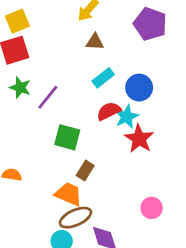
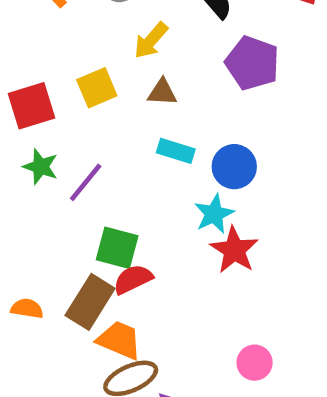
yellow square: (17, 21) -> (97, 88), moved
cyan rectangle: (103, 78) -> (176, 151), turned 55
red semicircle: (109, 111) -> (133, 279), moved
brown rectangle: (85, 171) -> (90, 302), moved, size x1.6

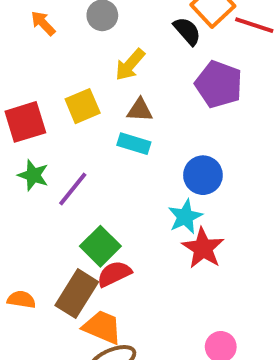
cyan rectangle: (176, 151) -> (134, 144), moved
green square: (117, 248) -> (100, 246), turned 30

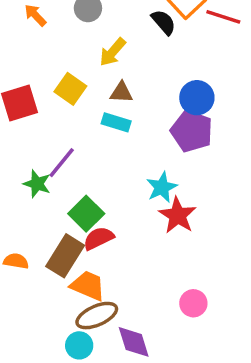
purple pentagon: (219, 84) -> (192, 131), moved
yellow square: (83, 106) -> (70, 89), turned -32
green star: (33, 175) -> (37, 184), moved
blue circle: (203, 175) -> (197, 98), moved

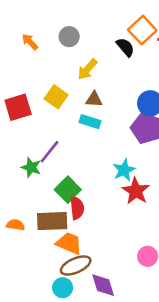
red semicircle: (99, 238) -> (77, 208), turned 110
brown rectangle: (65, 256) -> (52, 221), turned 56

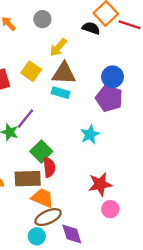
black semicircle: (125, 47) -> (91, 28), turned -30
brown triangle: (94, 99) -> (64, 73), size x1.6
red star: (136, 191) -> (100, 184), moved, turned 30

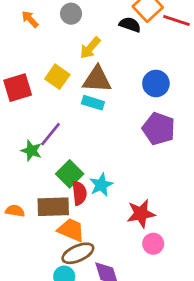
purple pentagon: (109, 98) -> (159, 129), moved
cyan star: (90, 134) -> (101, 185), moved

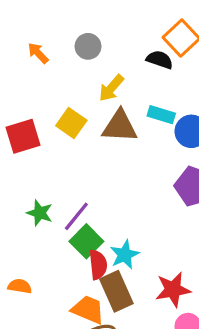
cyan rectangle: (93, 103) -> (161, 115), moved
purple line: (51, 134) -> (76, 216), moved
brown rectangle: (53, 207) -> (116, 291), moved, turned 68

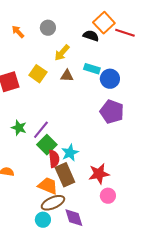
brown triangle: (120, 126) -> (67, 76), size x0.6

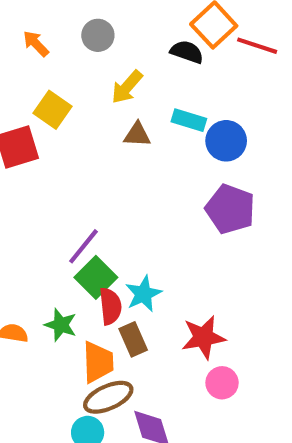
yellow square: (38, 74) -> (52, 110), moved
green star: (19, 128) -> (61, 325), moved
brown rectangle: (65, 175) -> (133, 339), size x0.7
orange trapezoid: (48, 186) -> (98, 362), turned 65

